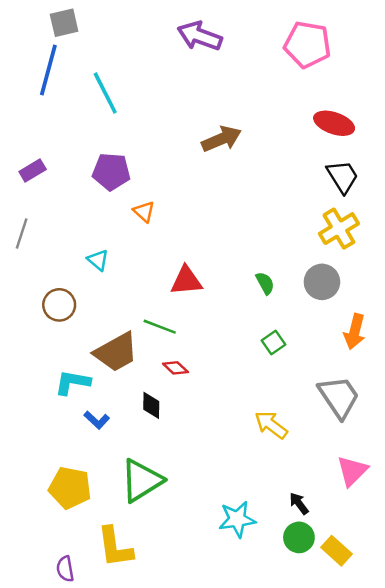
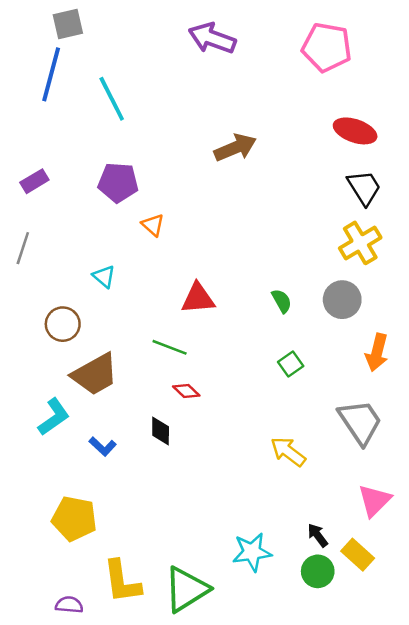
brown trapezoid: (116, 352) -> (95, 374), moved
cyan L-shape: (73, 382) -> (54, 417), moved, turned 135
green triangle: (142, 480) -> (186, 589), moved
yellow rectangle: (337, 551) -> (358, 555), moved
purple semicircle: (65, 569) -> (69, 605), turned 105

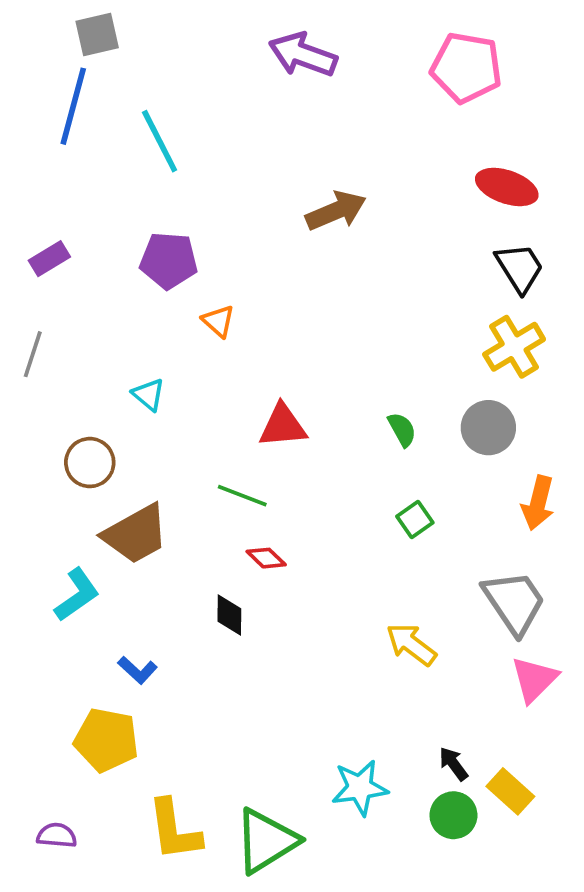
blue L-shape: (103, 446) -> (138, 670), moved
pink triangle: (374, 501) -> (534, 679), moved
purple semicircle: (69, 605) -> (57, 835), moved

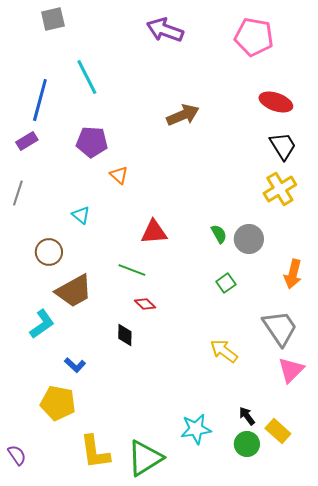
blue line: (73, 106) -> (40, 100), moved
gray circle: (488, 428) -> (249, 239), moved
purple semicircle: (57, 835) -> (17, 455), moved, turned 50

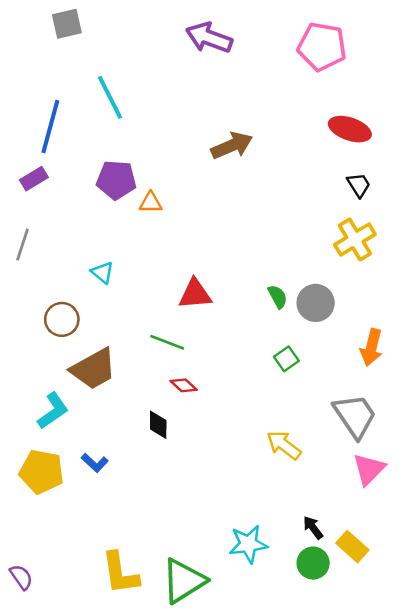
black trapezoid: (283, 146) -> (359, 185), size x0.7
orange triangle: (119, 175) -> (151, 203), moved, turned -42
yellow pentagon: (58, 403) -> (42, 472), moved

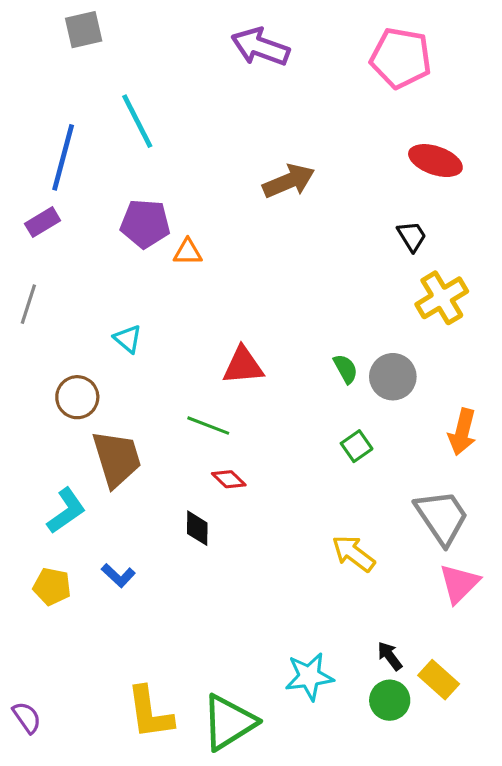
black trapezoid: (359, 185) -> (412, 236), moved
brown trapezoid: (94, 369) -> (117, 459), turned -78
yellow pentagon: (42, 472) -> (52, 587), size x0.7

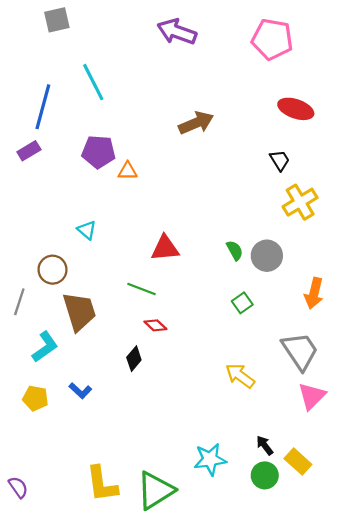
gray line: (28, 304) -> (19, 302), moved
black diamond: (197, 528) -> (134, 359), turned 40

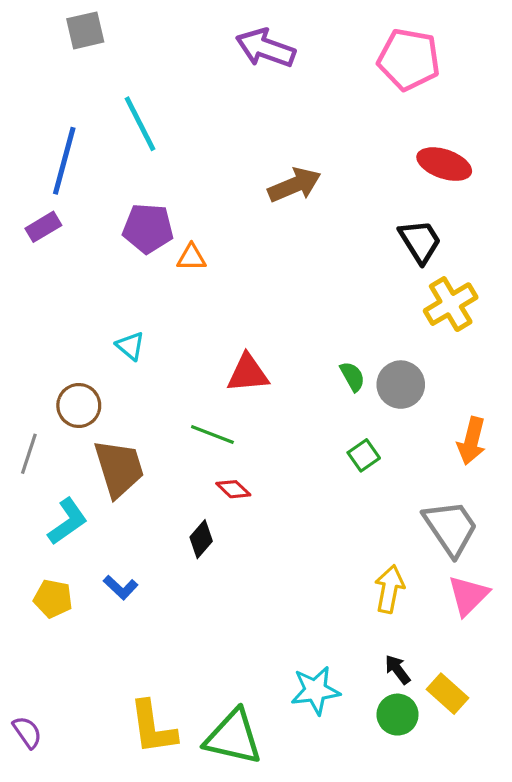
black trapezoid: (280, 160) -> (420, 241), size x1.4
yellow arrow: (240, 376) -> (389, 589), moved, turned 64
green triangle: (155, 490) -> (233, 737), turned 45

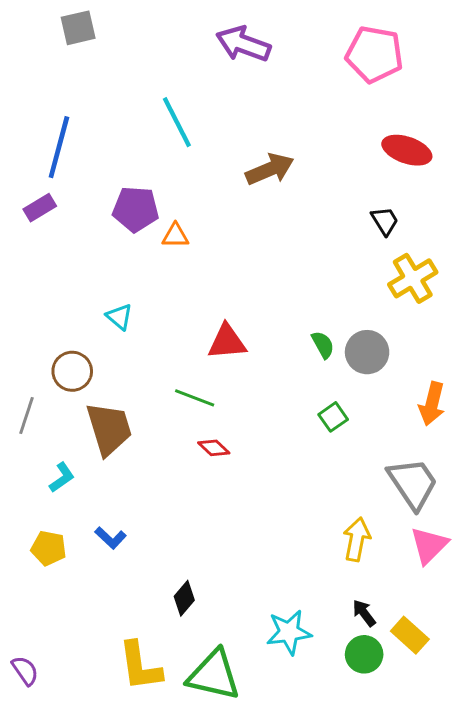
cyan line: (140, 124) -> (177, 122), moved
black trapezoid: (420, 241) -> (385, 221), size x0.7
cyan L-shape: (68, 521) -> (62, 477), size x0.7
black diamond: (201, 539) -> (184, 598), moved

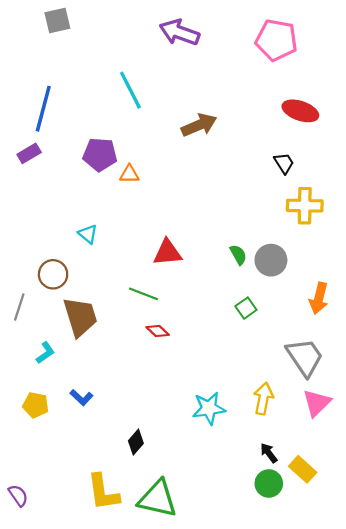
yellow cross: (413, 278) -> (305, 206), turned 32
cyan star: (289, 632) -> (209, 408), moved

